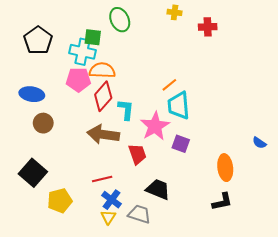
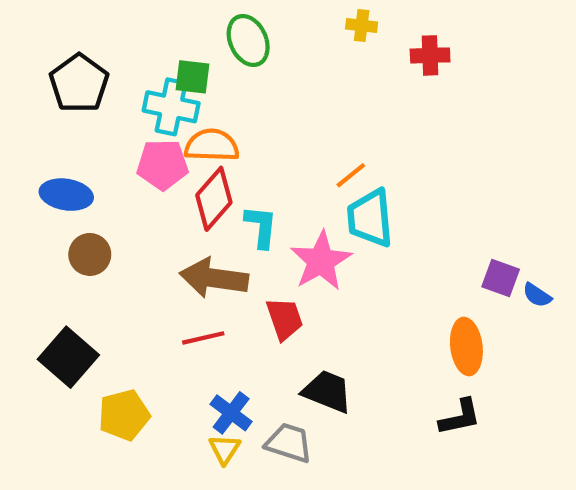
purple square: (181, 144) -> (501, 278), moved
red line: (102, 179) -> (203, 338), moved

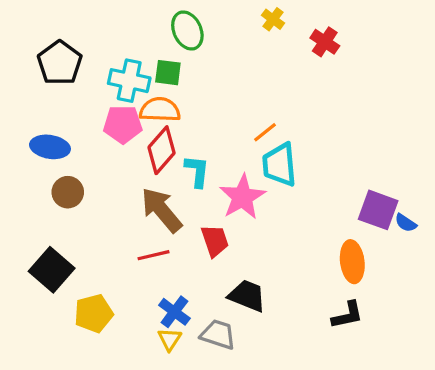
yellow cross: (362, 26) -> (273, 19), turned 30
red cross: (430, 55) -> (325, 42), turned 36
green square: (192, 77) -> (168, 73), moved
brown arrow: (214, 278) -> (162, 210), turned 42
purple square: (501, 278) -> (378, 210), size x1.4

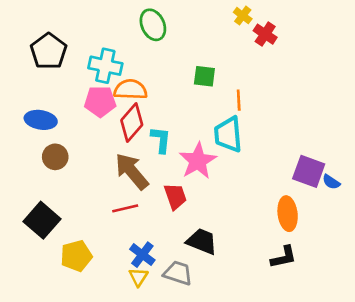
yellow cross: (273, 19) -> (243, 16), moved
green square: (168, 73) -> (204, 76), moved
orange line: (265, 132) -> (239, 100), moved, turned -54

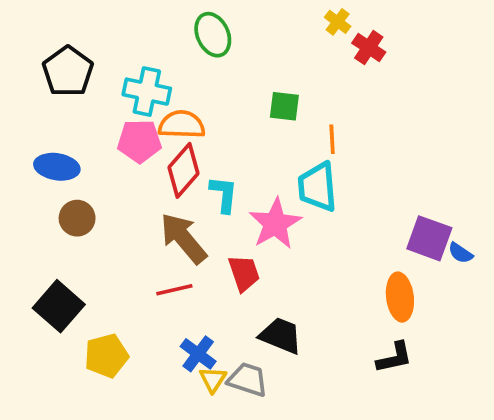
yellow triangle: (138, 277) -> (213, 380), moved

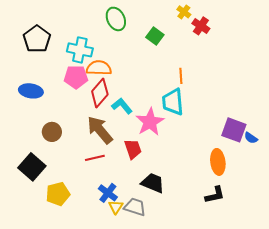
green square: (284, 106) -> (155, 36), moved, turned 30
cyan L-shape: (224, 194) -> (122, 106), turned -45
brown circle: (77, 218) -> (52, 132), moved

